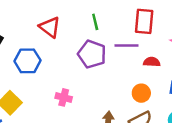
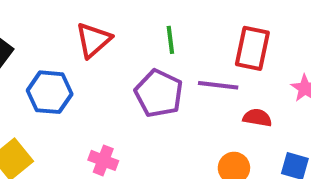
red triangle: (50, 27) -> (93, 40), turned 35

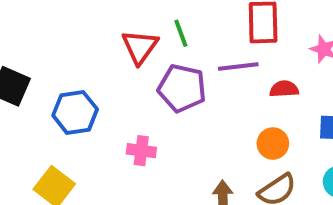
red triangle: (93, 40) -> (140, 47), moved
pink cross: (103, 160) -> (141, 151), moved

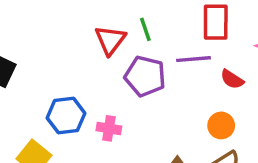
red semicircle: (284, 89) -> (232, 79), turned -145
blue hexagon: (75, 112) -> (66, 116), moved

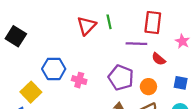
purple pentagon: (145, 76) -> (121, 78), moved

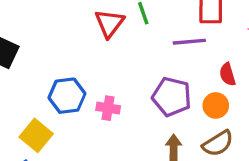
red semicircle: (159, 59) -> (228, 74), moved, turned 40

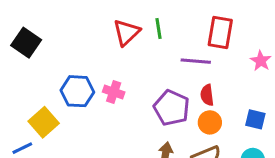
red semicircle: (228, 74) -> (207, 95), moved
pink cross: (108, 108) -> (114, 92), moved

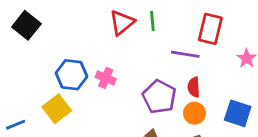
blue square: (255, 119) -> (238, 113), size x1.4
yellow square: (44, 122) -> (57, 109), moved

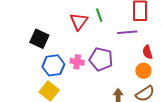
black square: (26, 25) -> (39, 39), moved
red semicircle: (194, 87) -> (147, 52), moved
purple pentagon: (159, 97) -> (101, 59), moved

